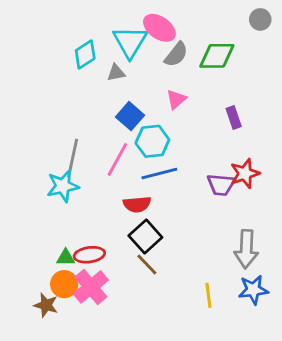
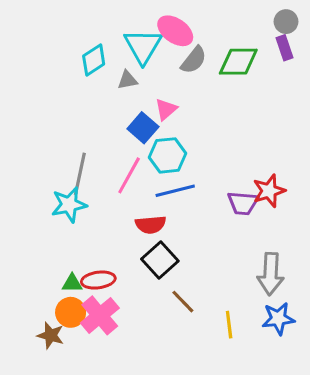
pink triangle: (176, 99) -> (166, 109), moved
purple rectangle: (234, 117) -> (284, 48), moved
brown line: (147, 265) -> (183, 302), moved

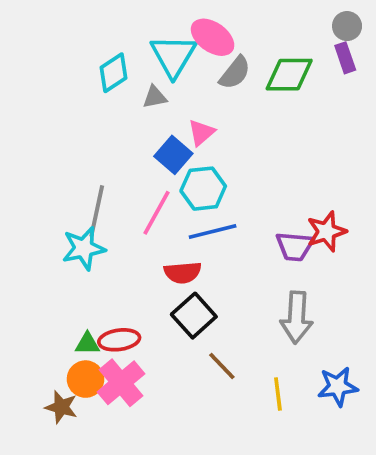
gray arrow: (271, 274) -> (297, 317), moved

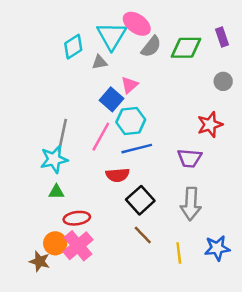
gray circle: (347, 26) -> (223, 81), moved
red star: (326, 231) -> (210, 125), moved
black square: (194, 316) -> (140, 200), moved
green triangle: (87, 344) -> (56, 192), moved

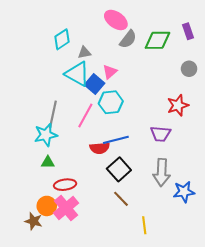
cyan triangle: (112, 36) -> (77, 74), moved, turned -32
blue line: (137, 149) -> (116, 140), moved
blue star: (217, 248) -> (184, 192), moved
yellow line: (179, 253) -> (144, 225), moved

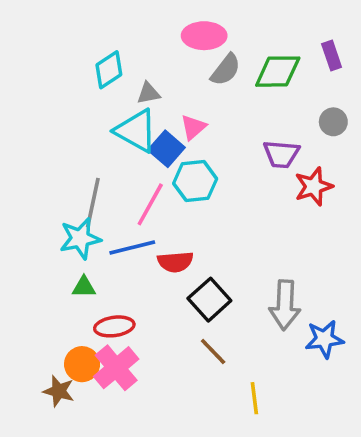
pink ellipse: (116, 20) -> (204, 36), turned -35
purple trapezoid: (161, 134) -> (281, 154), moved
blue line: (116, 140) -> (132, 247), moved

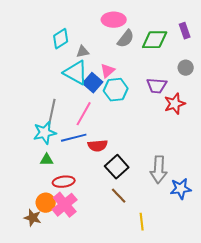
cyan hexagon: (195, 181) -> (116, 90), moved

